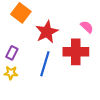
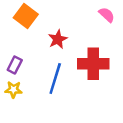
pink semicircle: (87, 27) -> (107, 15), moved
red star: (47, 32) -> (58, 39), size x0.7

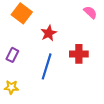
red cross: (93, 64) -> (79, 54), size x0.7
yellow star: (13, 90) -> (11, 87), moved

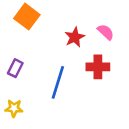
pink semicircle: (90, 12) -> (106, 32), moved
red star: (49, 33) -> (75, 37), moved

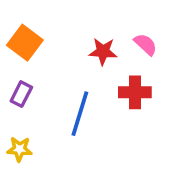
orange square: (27, 17) -> (25, 43), moved
red star: (75, 37) -> (103, 51), turned 30

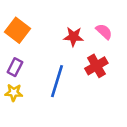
red cross: (135, 92) -> (96, 66), turned -30
yellow star: (20, 149) -> (14, 93), moved

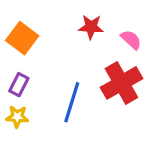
red star: (74, 37) -> (91, 27), moved
red cross: (96, 66) -> (121, 83), size x1.4

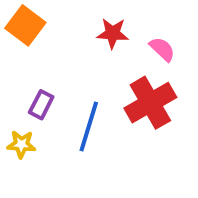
orange square: (22, 38) -> (25, 25), moved
purple rectangle: (19, 85) -> (41, 105), moved

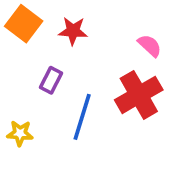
red star: (113, 33) -> (73, 31), moved
purple rectangle: (41, 105) -> (51, 80), moved

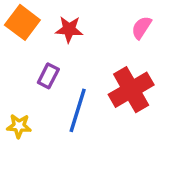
pink semicircle: (150, 46) -> (141, 28), moved, turned -100

